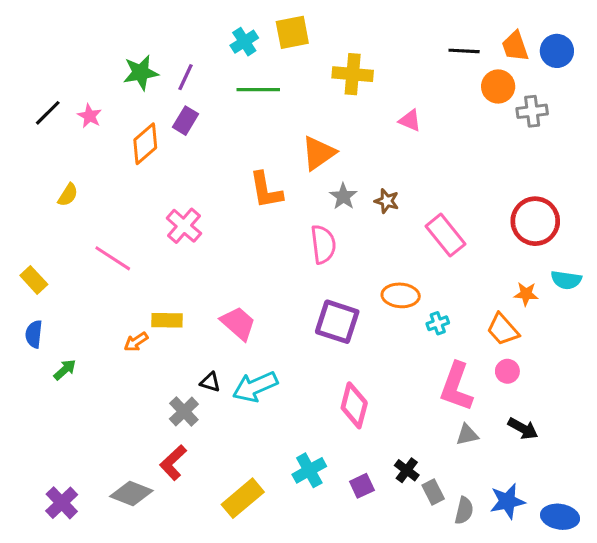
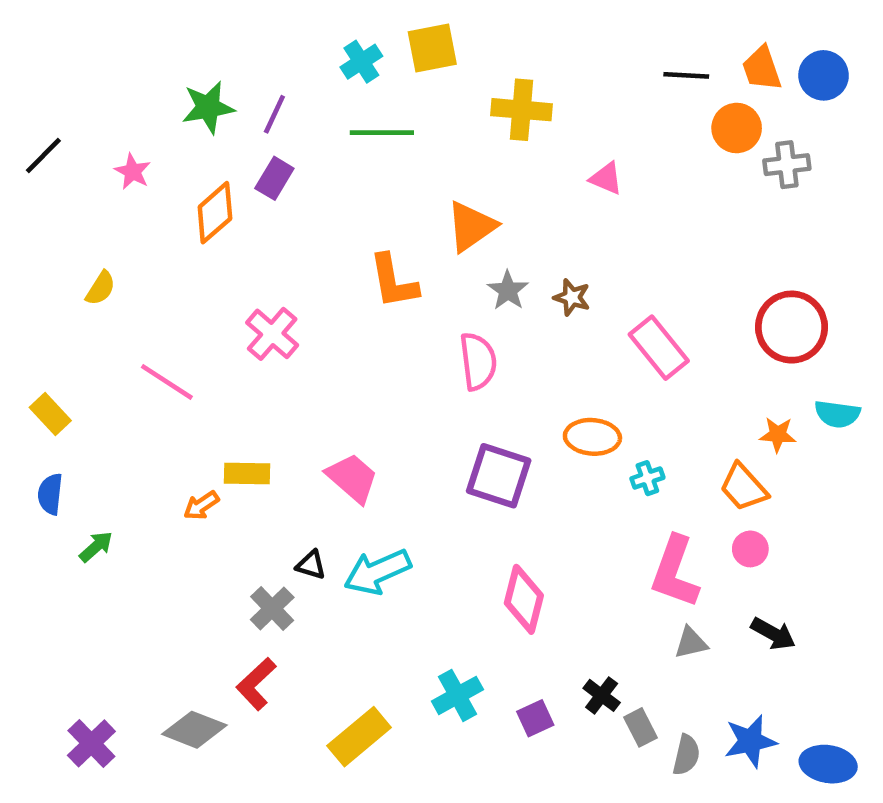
black line: (48, 113) -> (43, 155), moved

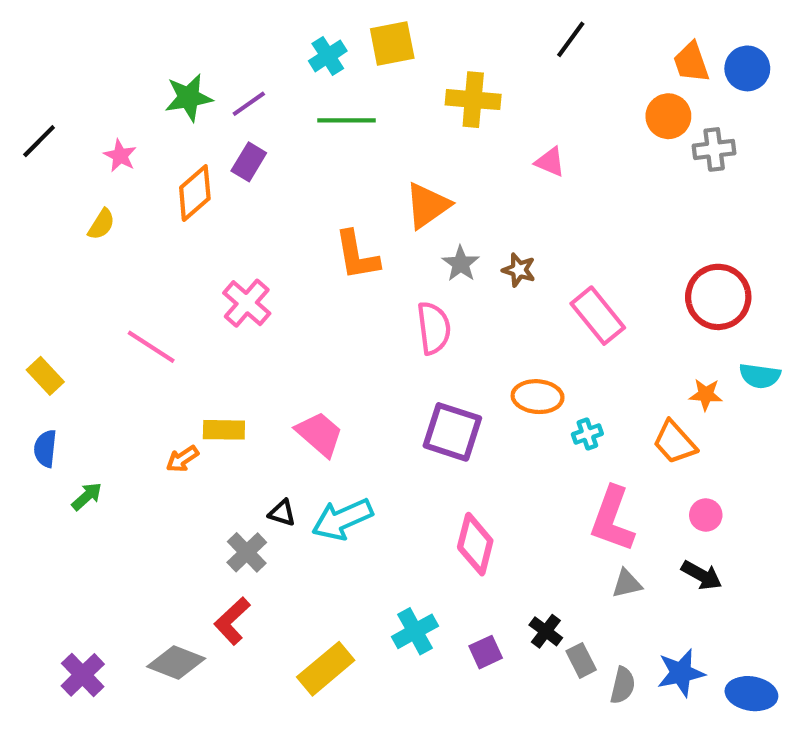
black line: (686, 75) -> (571, 39), moved, turned -57
purple line: (274, 114) -> (249, 104), turned 30
yellow semicircle: (101, 288) -> (101, 224), moved
pink circle: (750, 549) -> (706, 515), moved

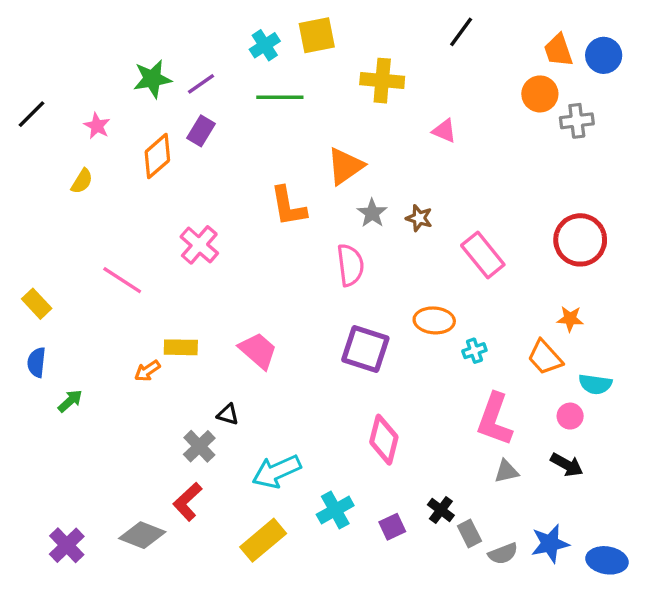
cyan semicircle: (760, 376) -> (595, 384), moved
cyan arrow: (342, 519) -> (276, 471), moved
gray semicircle: (623, 685) -> (503, 554), turned 56

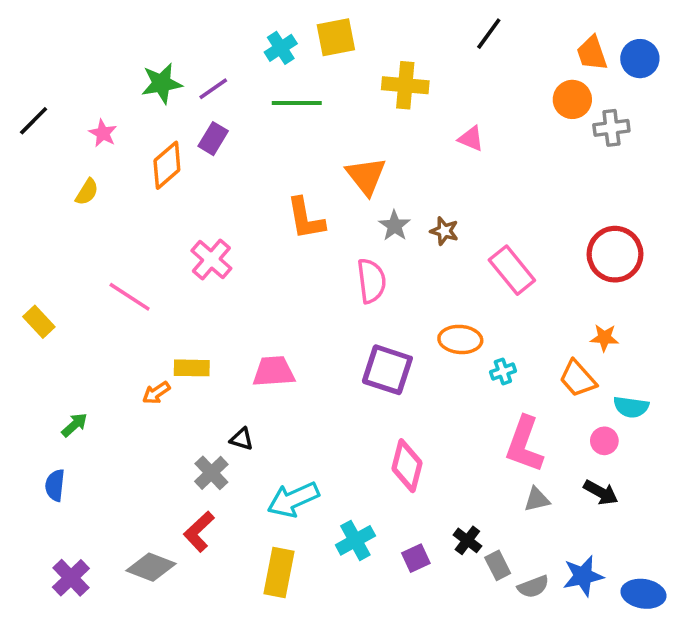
orange triangle: (345, 166) -> (366, 176), turned -33
pink trapezoid: (258, 351) -> (274, 371), turned -45
blue semicircle: (37, 362) -> (55, 485), moved
yellow rectangle: (263, 540) -> (279, 572), turned -39

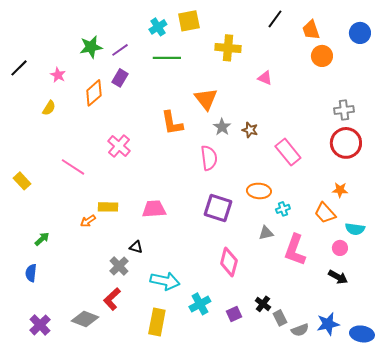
orange trapezoid: (592, 53) -> (311, 30), moved
gray cross: (611, 128) -> (344, 110), moved
cyan arrow: (293, 500) -> (165, 281), turned -144
gray triangle: (537, 500) -> (266, 233), moved

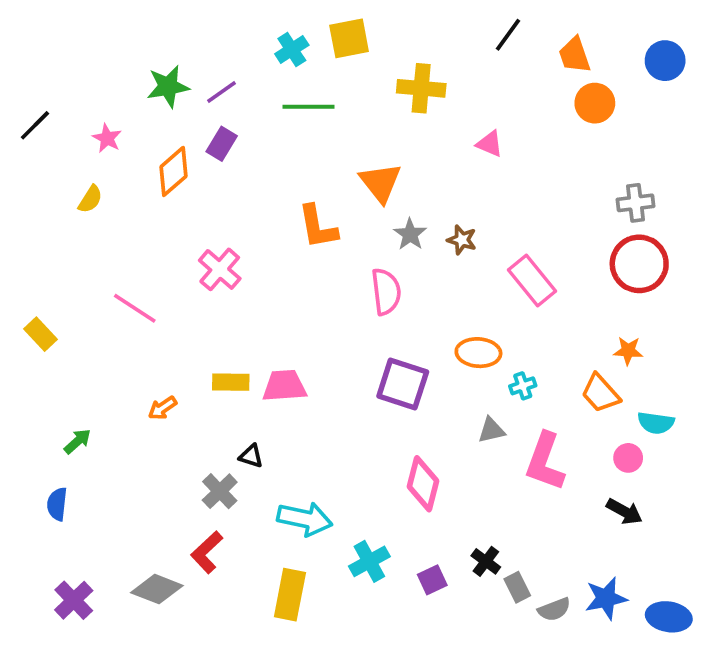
yellow rectangle: (108, 207) -> (231, 382), moved

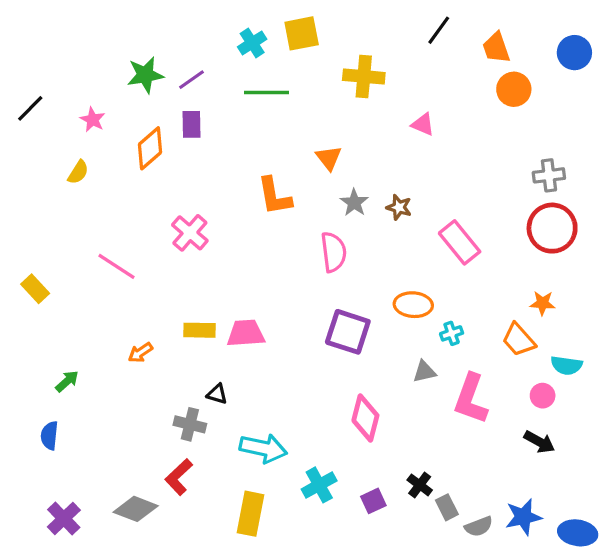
purple rectangle: (222, 144) -> (191, 124), turned -32
orange triangle: (380, 183) -> (329, 158), size x0.7
gray cross: (220, 491) -> (190, 424), turned -32

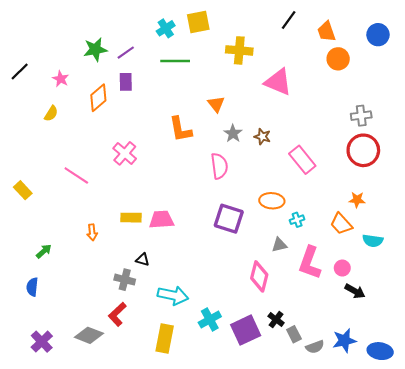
pink triangle: (423, 124) -> (278, 82), size x1.8
orange arrow: (140, 353) -> (92, 232), turned -63
pink circle: (543, 396) -> (342, 268), moved
pink diamond: (365, 418) -> (259, 276), moved
purple square: (373, 501) -> (246, 330), size x1.8

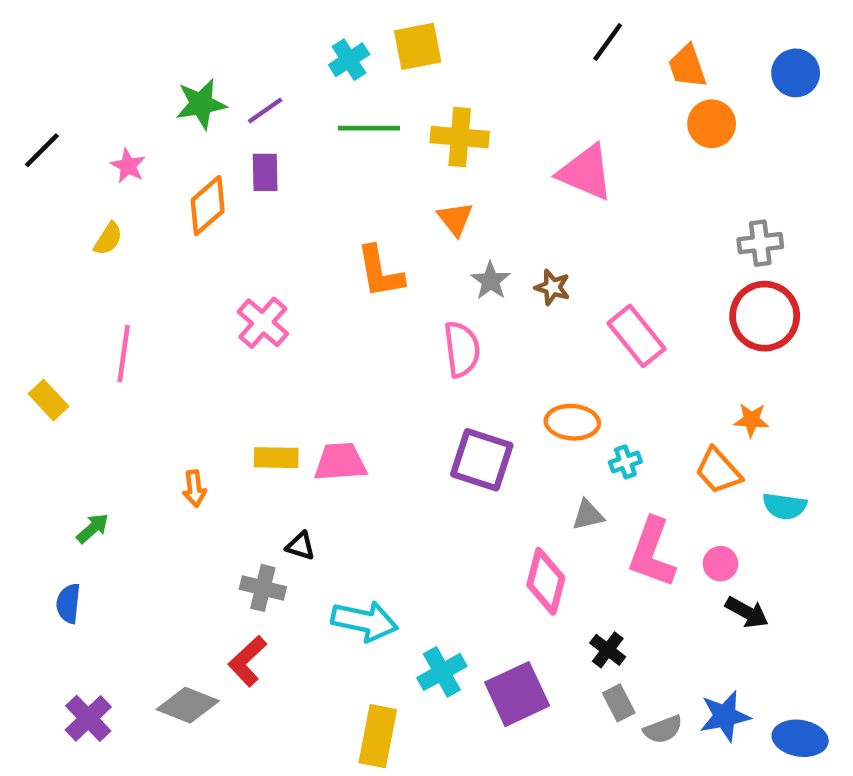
yellow cross: (239, 50) -> (460, 137), moved
pink line: (76, 176) -> (124, 354), moved, turned 65
black cross: (276, 320) -> (608, 650), moved
yellow rectangle: (165, 338) -> (378, 736), moved

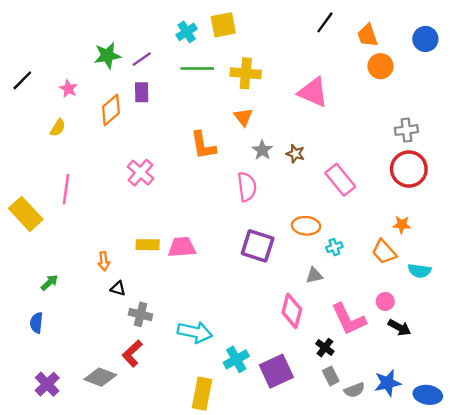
yellow rectangle: (48, 400) -> (26, 214), size x1.6
black triangle: (300, 546) -> (118, 288), moved
pink L-shape: (652, 553) -> (349, 319), moved, turned -45

